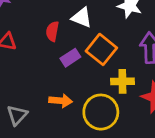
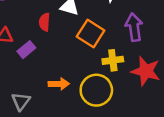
purple rectangle: (70, 58) -> (26, 50), moved

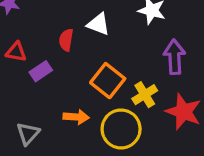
orange square: (91, 34) -> (108, 81), moved
yellow cross: (113, 60) -> (145, 95), turned -30

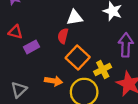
white triangle: (99, 24) -> (75, 18), turned -35
red semicircle: (66, 40) -> (63, 36), moved

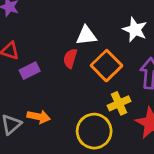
orange square: (78, 57) -> (106, 66), moved
orange arrow: (54, 81) -> (39, 117), moved

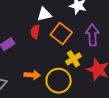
orange arrow: (39, 117) -> (32, 75), moved

